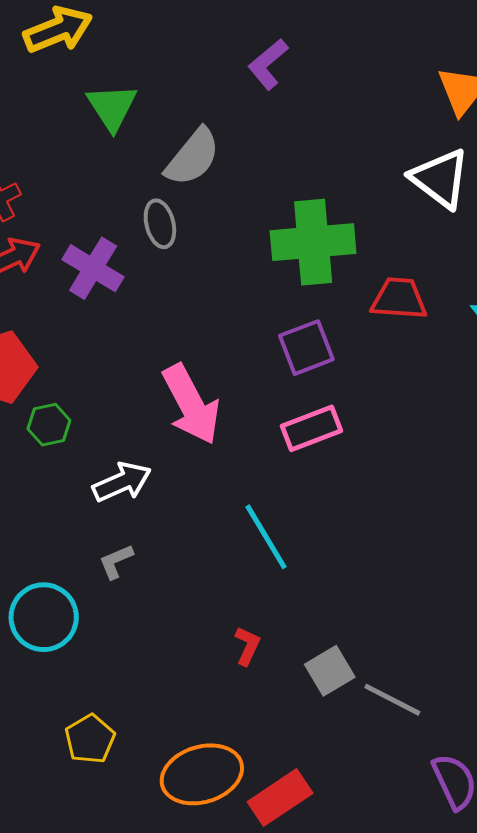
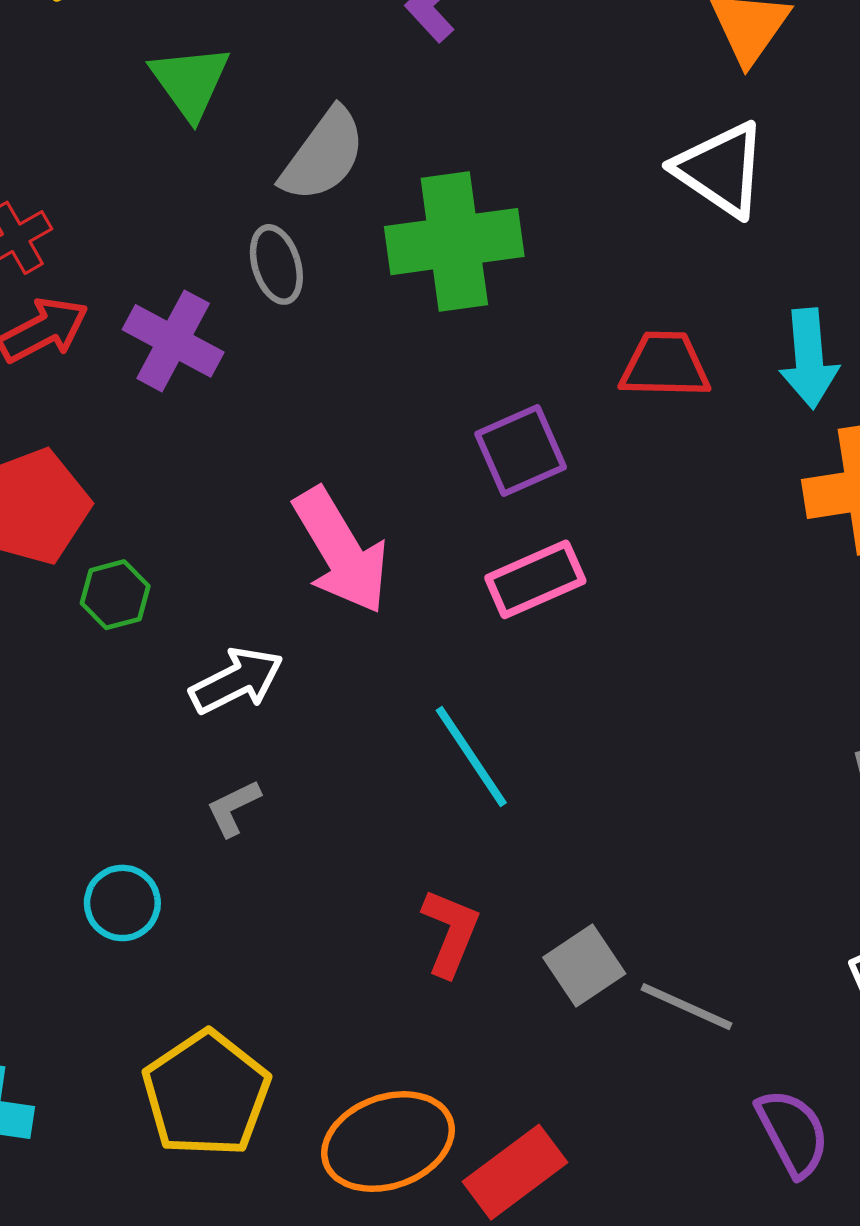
green cross: (313, 242) -> (454, 242), moved
cyan circle: (44, 617) -> (122, 903), size x0.7
red L-shape: (247, 646) -> (450, 932), size x1.4
yellow pentagon: (90, 739) -> (206, 1094), size x1.6

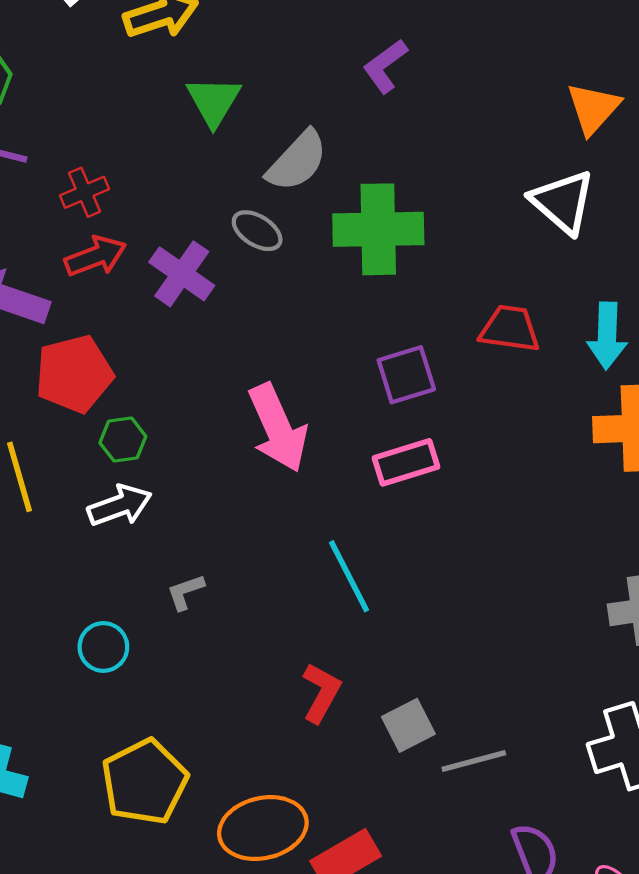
gray ellipse: (276, 264) -> (257, 231), turned -48
white arrow: (237, 681) -> (120, 505), moved
gray line: (687, 1007) -> (474, 761), turned -46

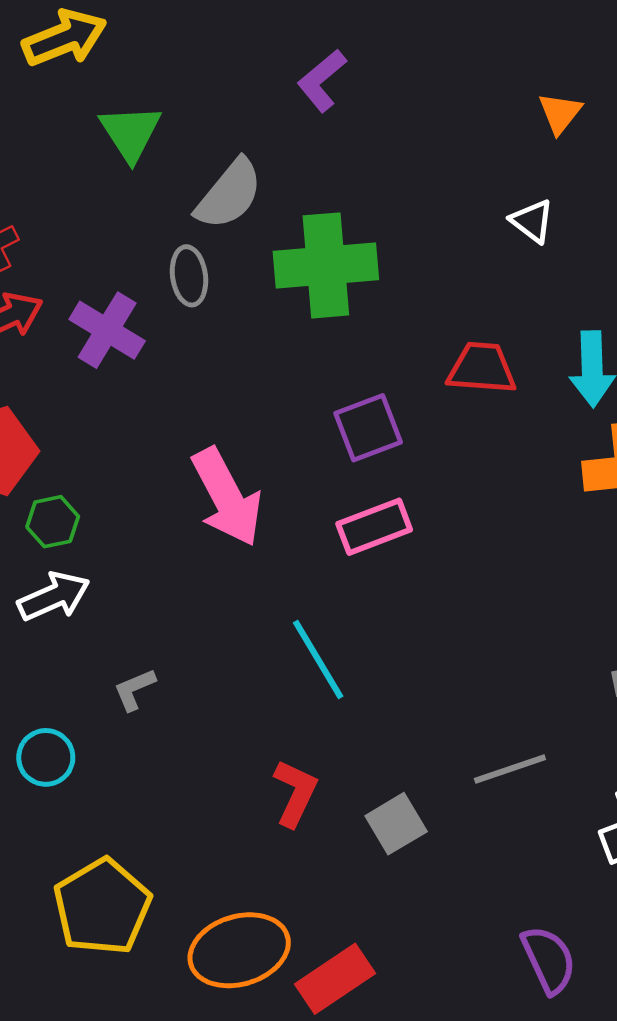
orange triangle: (593, 108) -> (560, 113), size x0.7
white triangle: (563, 202) -> (532, 221), size x0.6
gray ellipse: (257, 231) -> (189, 276), turned 54
gray line: (474, 761) -> (510, 769), moved

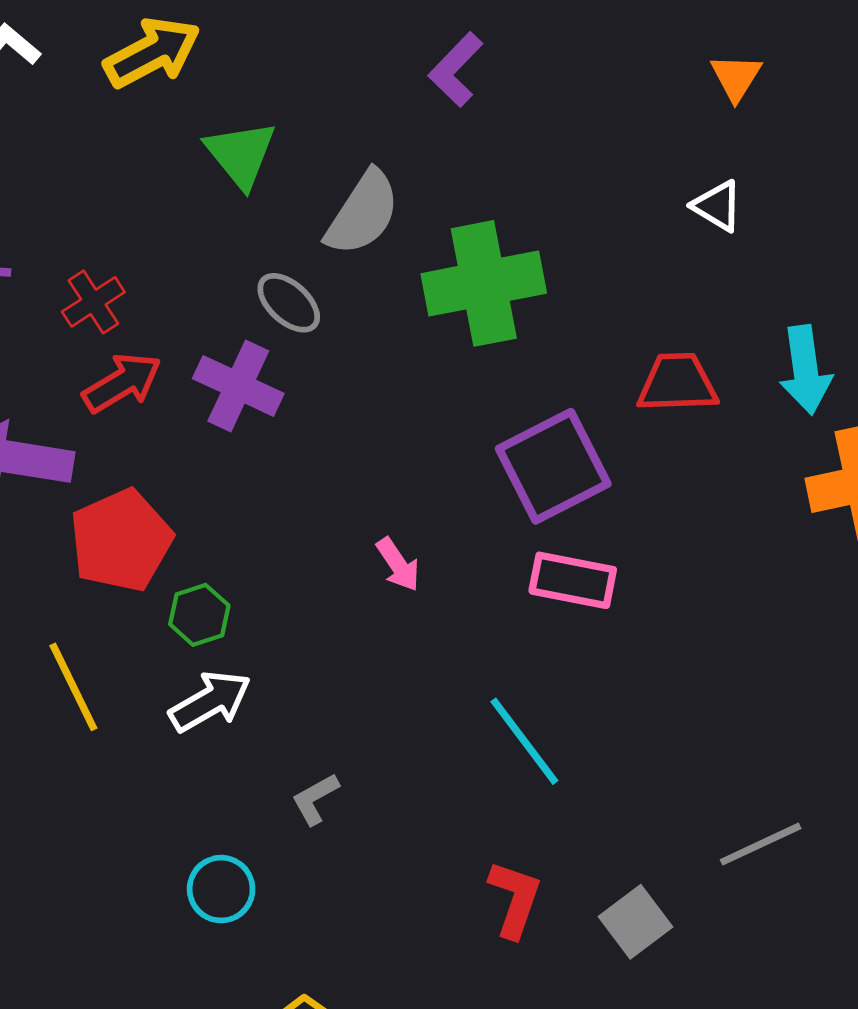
gray ellipse: (189, 276) -> (289, 303), moved, turned -34
purple square: (368, 428) -> (553, 466), size x1.4
pink arrow: (227, 497) -> (398, 565), size x0.5
pink rectangle: (374, 527) -> (573, 580), turned 38

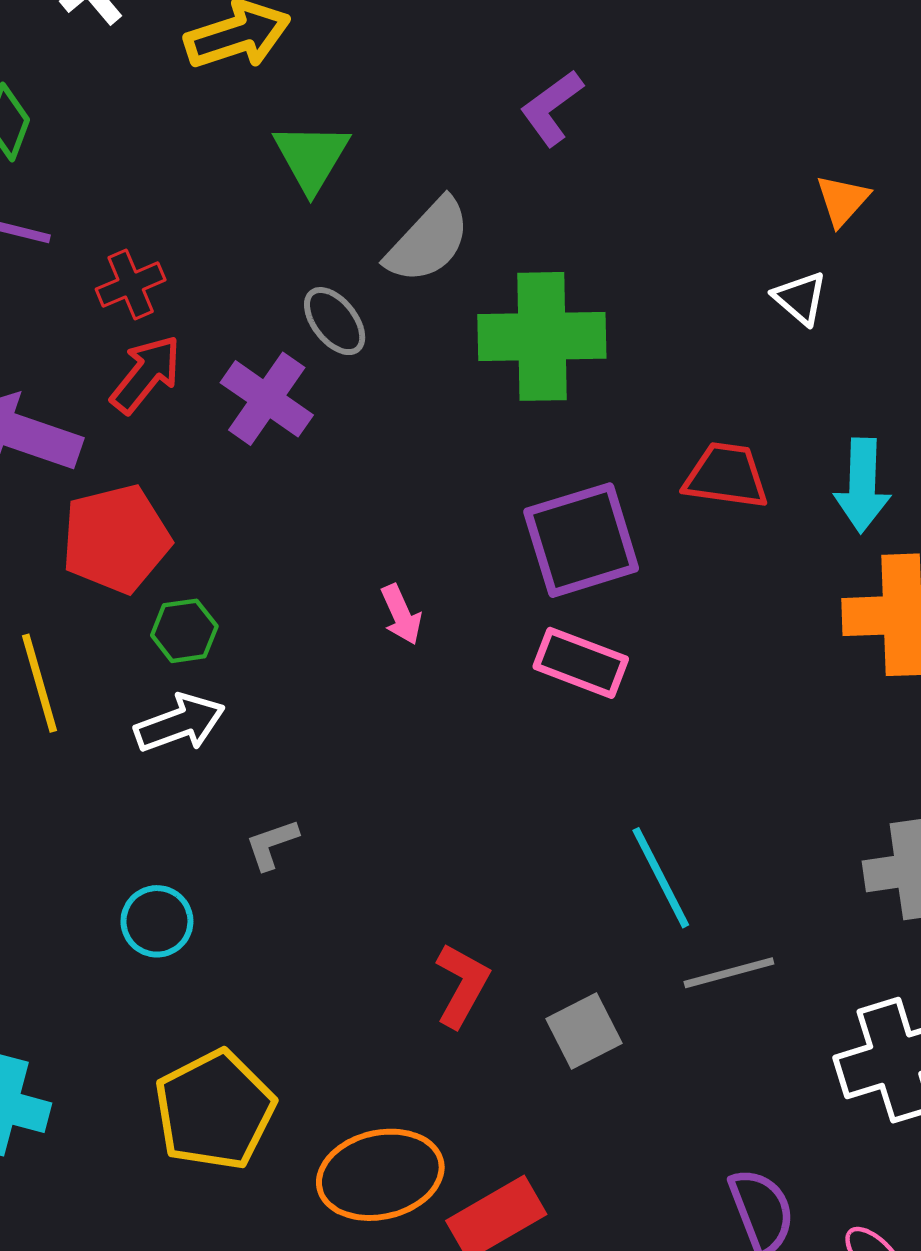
orange triangle: (736, 77) -> (843, 200), moved
red arrow: (122, 383) -> (146, 374), turned -30
cyan line: (524, 741) -> (661, 878), moved

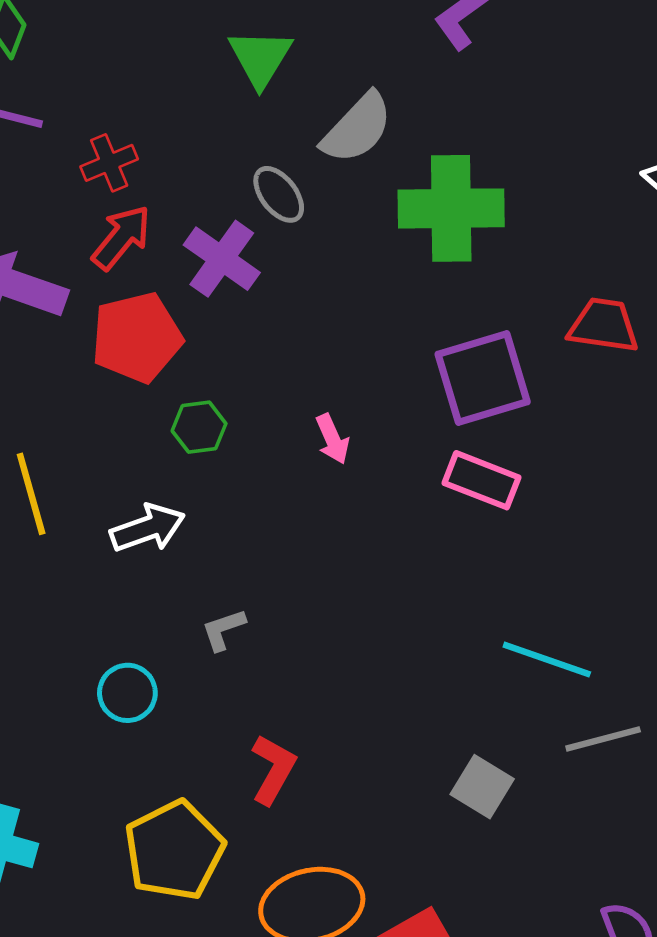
red pentagon: (116, 539) -> (137, 337), moved
green hexagon: (184, 631) -> (199, 427), moved
cyan line: (661, 878) -> (547, 659), turned -44
red L-shape: (462, 985) -> (273, 769), moved
gray square: (584, 1031) -> (482, 787), turned -32

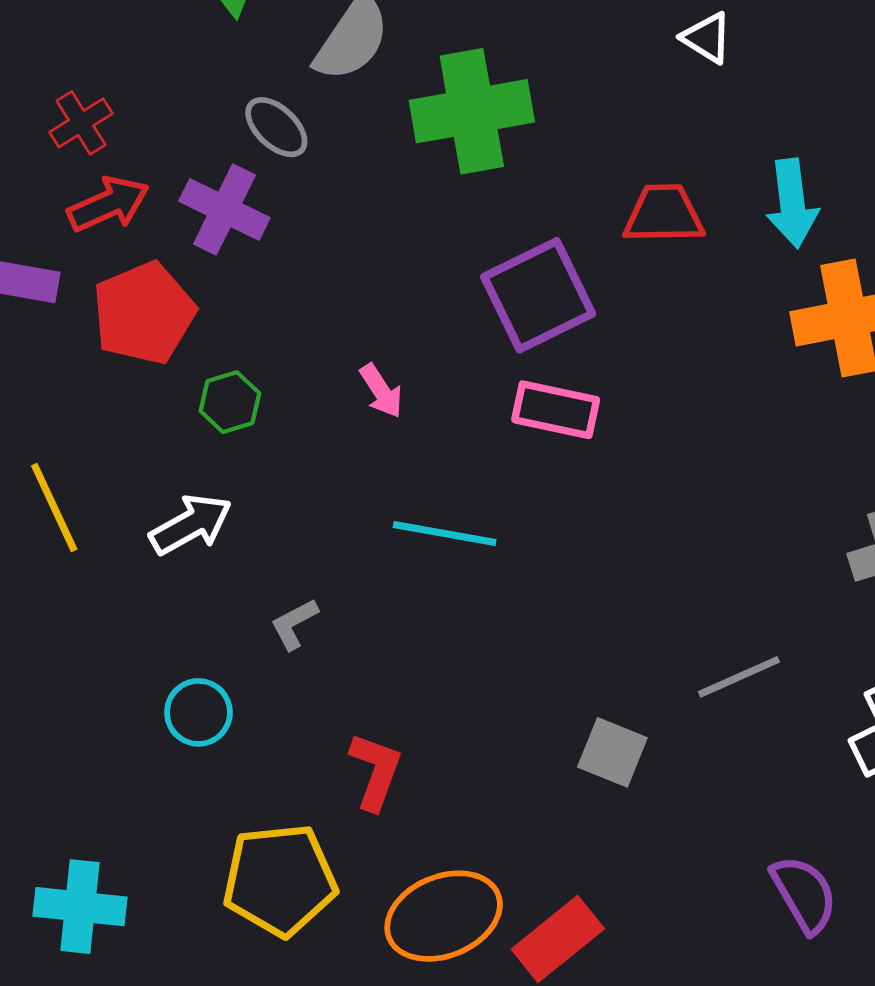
red arrow: (121, 237) -> (108, 204), turned 36
cyan line: (547, 659) -> (445, 534), moved
yellow pentagon: (174, 850) -> (280, 880), turned 30

